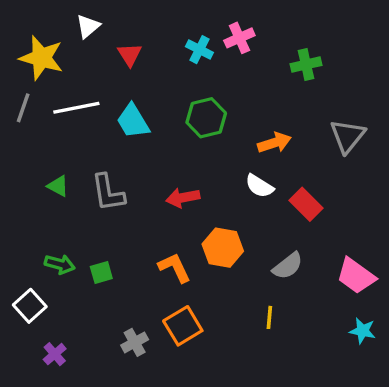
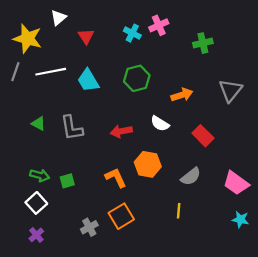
white semicircle: (259, 186) -> (160, 124), moved
white square: (30, 306) -> (36, 203), moved

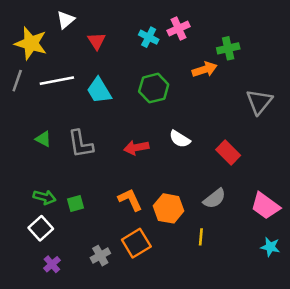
orange arrow: (182, 95) -> (205, 69), moved
orange hexagon: (148, 164) -> (169, 208), moved
purple cross: (36, 235) -> (52, 264), moved

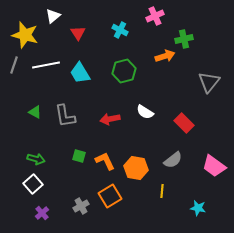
pink cross: (179, 28) -> (155, 16), moved
green square: (76, 203) -> (79, 156), moved, turned 32
cyan star: (270, 247) -> (198, 208), moved

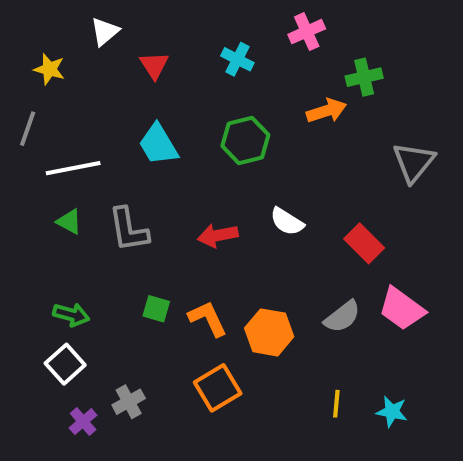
yellow star: (25, 35) -> (49, 69), size x0.6
white line: (46, 65) -> (73, 168), moved
pink trapezoid: (214, 166) -> (402, 309), moved
yellow line: (162, 191) -> (336, 404), moved
gray cross: (81, 206) -> (129, 402), moved

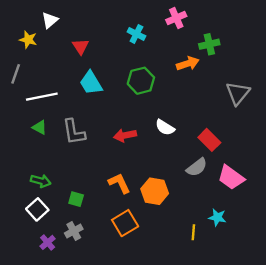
white triangle: (105, 32) -> (50, 20), moved
red triangle: (154, 65) -> (81, 46), moved
green square: (156, 309) -> (76, 199), moved
gray semicircle: (342, 317) -> (197, 167), moved
cyan star: (392, 412) -> (217, 217), moved

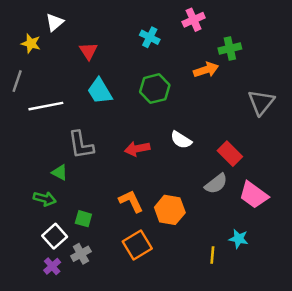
green triangle: (40, 127) -> (60, 172), moved
white square: (37, 209) -> (55, 236), moved

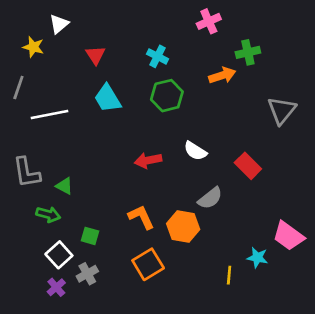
cyan cross: (150, 37) -> (158, 56), moved
gray L-shape: (81, 145) -> (27, 173), moved
gray semicircle: (216, 184) -> (210, 198), moved
pink trapezoid: (254, 195) -> (288, 236), moved

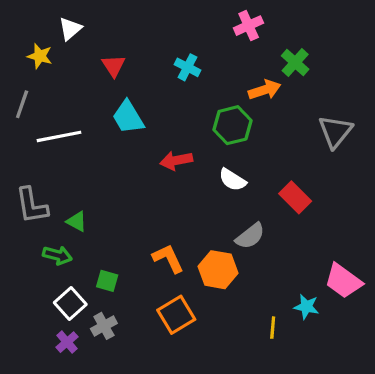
green cross: (248, 52) -> (295, 62), turned -35
green hexagon: (167, 96) -> (232, 125), moved
red arrow: (148, 160) -> (176, 160), moved

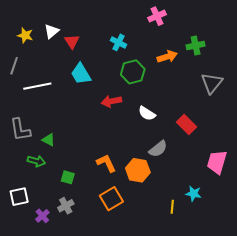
white triangle: (70, 29) -> (52, 31), moved
green cross: (295, 62) -> (196, 45), moved, turned 36
green hexagon: (232, 125) -> (133, 72), moved
pink trapezoid: (343, 281) -> (217, 162), moved, turned 70
white square: (70, 303) -> (19, 197), moved, turned 30

